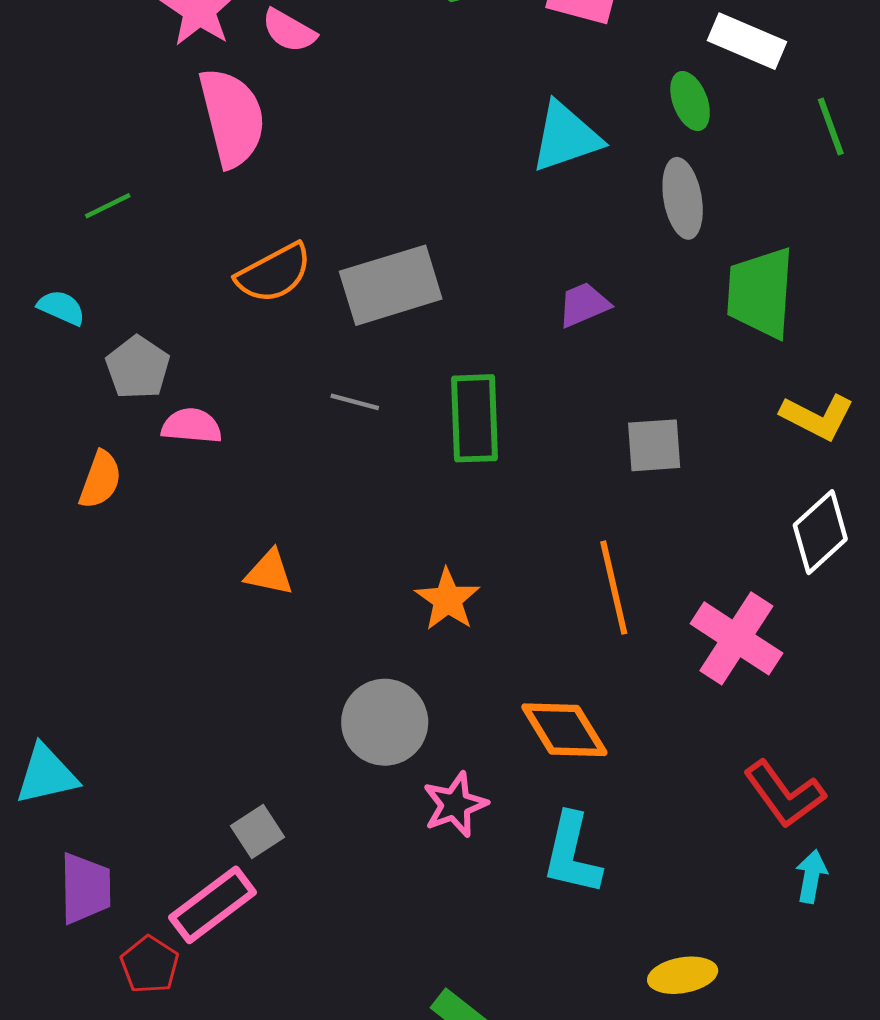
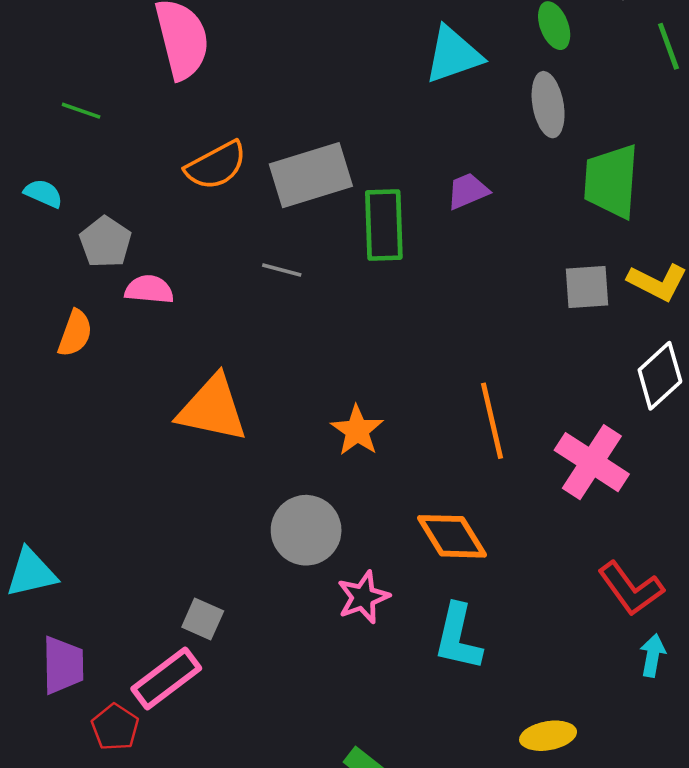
green line: (108, 206) -> (81, 111), turned 45
green rectangle: (475, 418) -> (384, 225), moved
gray square: (654, 445) -> (587, 287), moved
orange triangle: (269, 573) -> (212, 409), size x1.8
gray square: (257, 832) -> (203, 619), turned -33

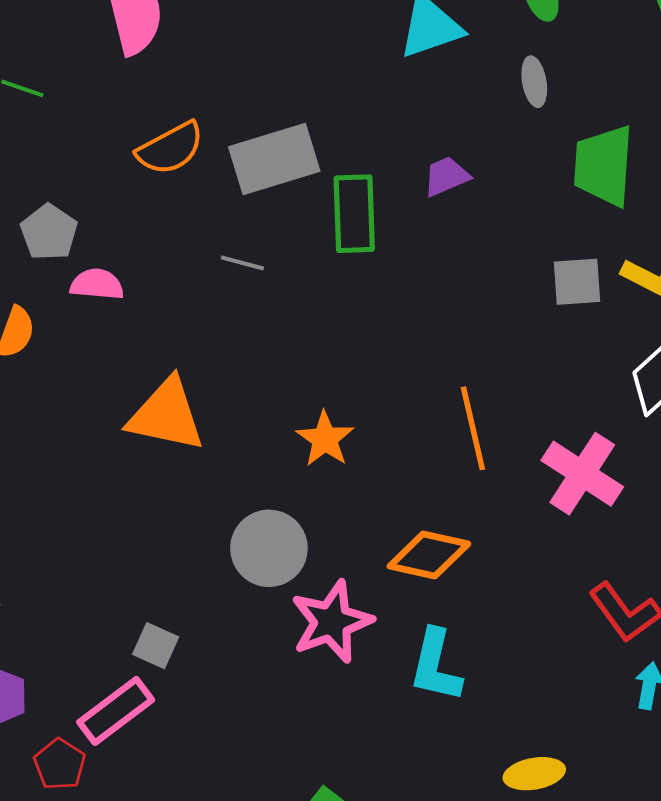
gray ellipse: (548, 105) -> (534, 82), size x0.7
orange diamond: (452, 536) -> (429, 555), turned -46
pink star: (363, 597) -> (332, 622), size x1.4

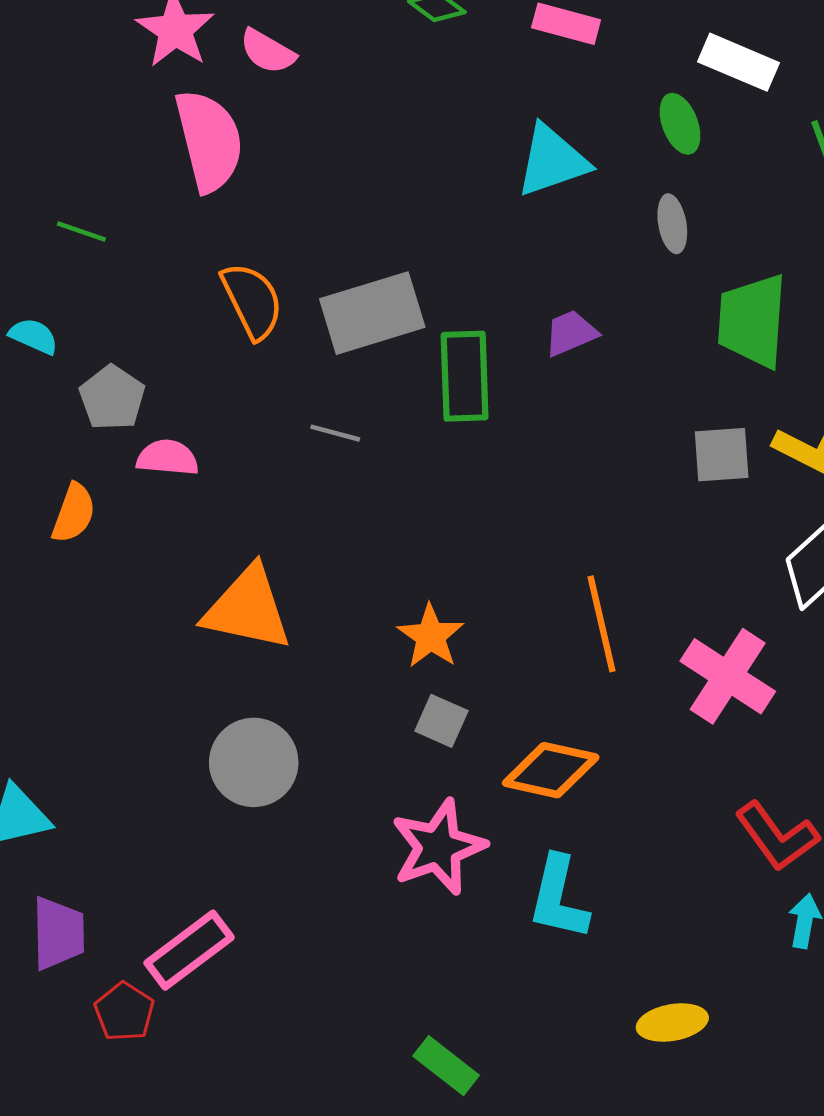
orange semicircle: (170, 148) -> (252, 301), turned -88
gray circle: (269, 548) -> (254, 762), moved
gray square: (156, 646) -> (441, 721), moved

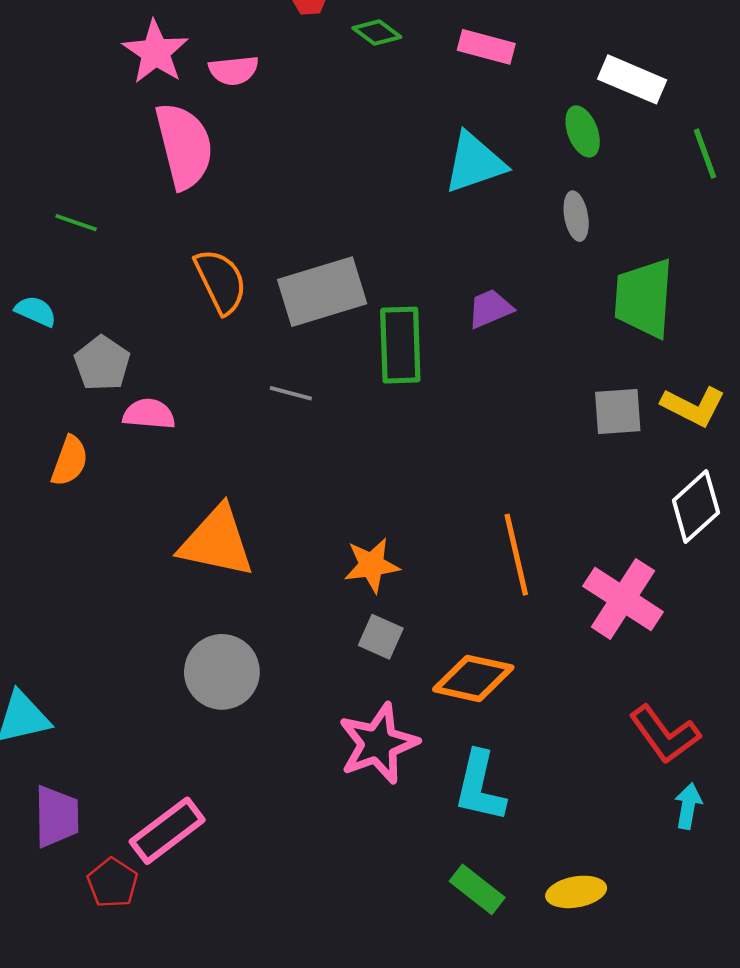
pink semicircle: (268, 51) -> (234, 70), turned -36
orange star: (431, 636) -> (372, 565), turned 30
green rectangle: (446, 1066) -> (477, 889), moved

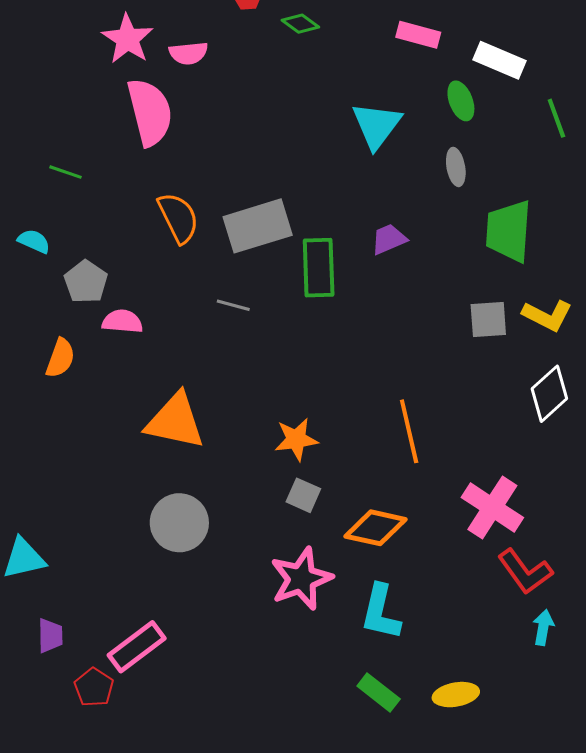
pink rectangle: (486, 47) -> (418, 35), moved
cyan triangle: (475, 163) -> (377, 125), turned -34
pink cross: (623, 599) -> (492, 508), moved
purple trapezoid: (57, 816) -> (50, 636), size x0.7

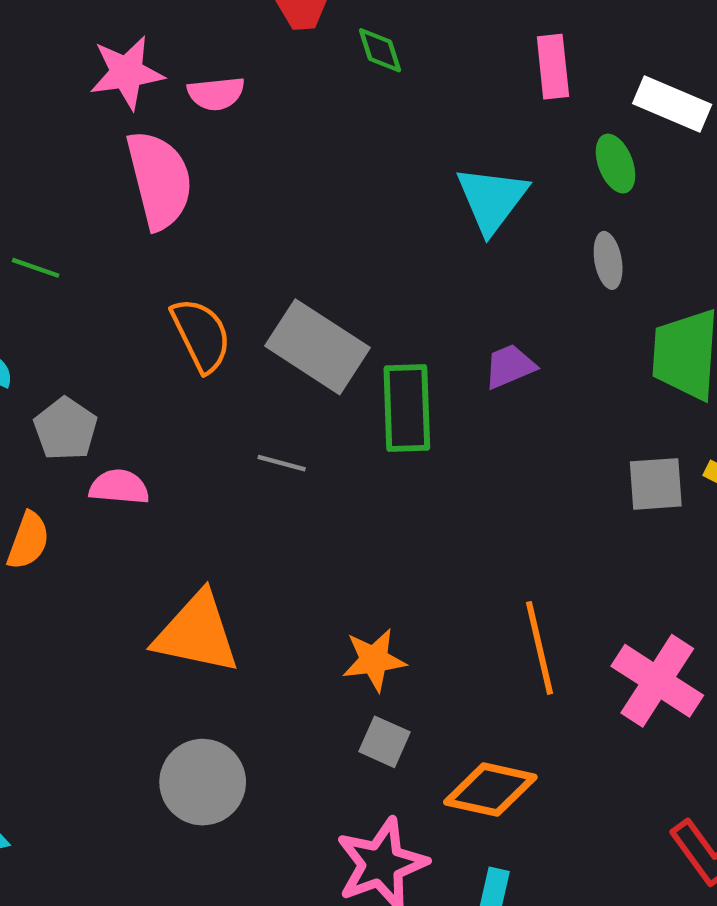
green diamond: (300, 24) -> (380, 50), turned 36
pink rectangle: (418, 35) -> (553, 67), turned 69
pink star: (127, 39) -> (127, 73), turned 30
gray rectangle: (258, 226) -> (317, 347), turned 50
pink cross: (492, 508) -> (657, 681), moved

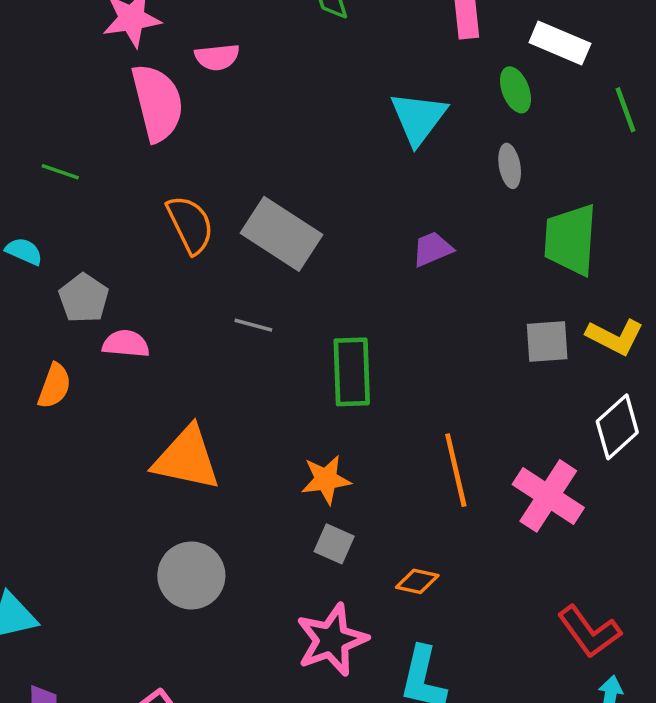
pink semicircle: (216, 93) -> (217, 57), moved
green rectangle: (407, 408) -> (352, 372), moved
orange diamond: (490, 790) -> (417, 581), size x0.6

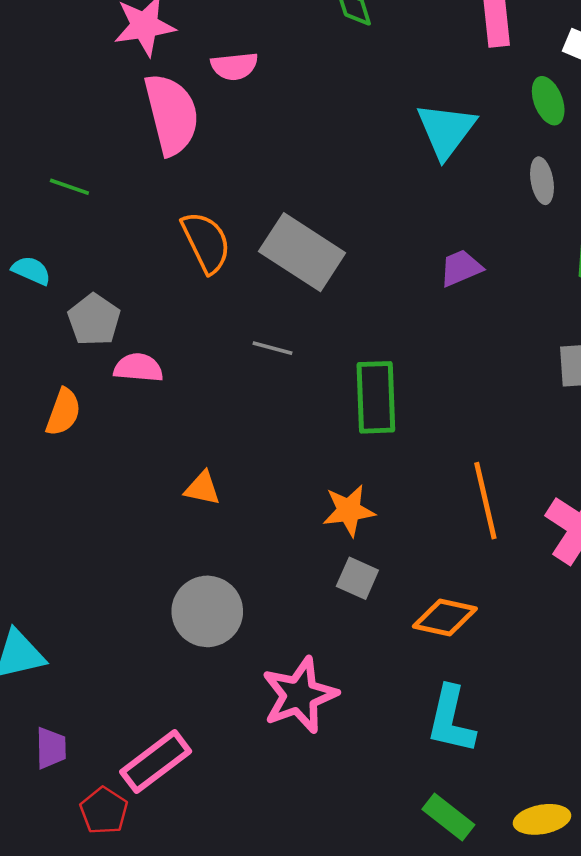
orange triangle: (187, 458) -> (202, 488), size x0.5
orange diamond: (417, 581) -> (445, 618), size x1.4
pink star: (332, 640) -> (300, 695), moved

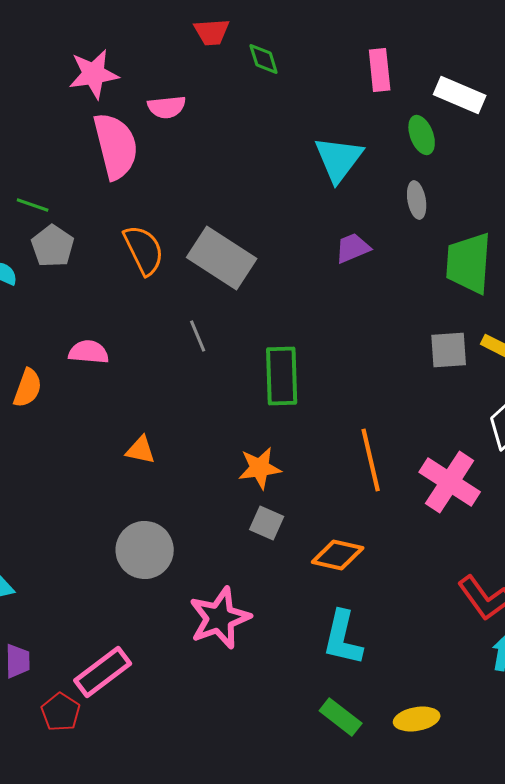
purple trapezoid: (461, 268) -> (353, 248), moved
gray pentagon: (94, 320) -> (53, 246), moved
gray line: (272, 348) -> (198, 336), turned 52

